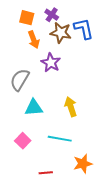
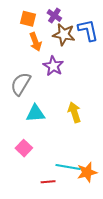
cyan line: (60, 139) -> (68, 167), moved

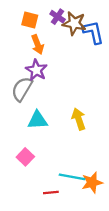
brown star: (64, 34) -> (74, 23), moved
purple star: (53, 66) -> (36, 70), moved

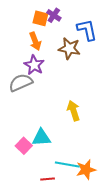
orange square: (30, 20) -> (40, 18), moved
brown star: (74, 23) -> (69, 48), moved
gray semicircle: (22, 89) -> (21, 83), turned 35
cyan triangle: (38, 120) -> (41, 138), moved

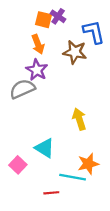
cyan triangle: (41, 138) -> (45, 148), turned 36
pink square: (24, 146) -> (18, 165), moved
orange star: (86, 170) -> (88, 164), moved

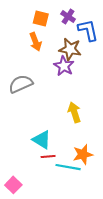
purple cross: (58, 16) -> (68, 17), moved
purple star: (37, 70) -> (64, 66), moved
pink square: (18, 165) -> (13, 185), moved
red line: (51, 193) -> (48, 157), moved

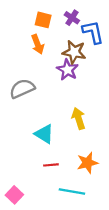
cyan triangle: (42, 140) -> (44, 134), moved
cyan line: (68, 167) -> (72, 192), moved

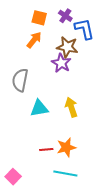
orange arrow: (38, 44) -> (34, 40), turned -120
gray semicircle: (22, 89) -> (20, 80), turned -55
cyan triangle: (44, 134) -> (39, 108), moved, turned -42
orange star: (87, 163) -> (66, 147), moved

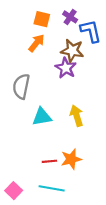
cyan line: (65, 174) -> (52, 188), moved

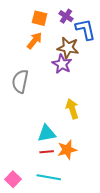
cyan triangle: (42, 117) -> (47, 133), moved

